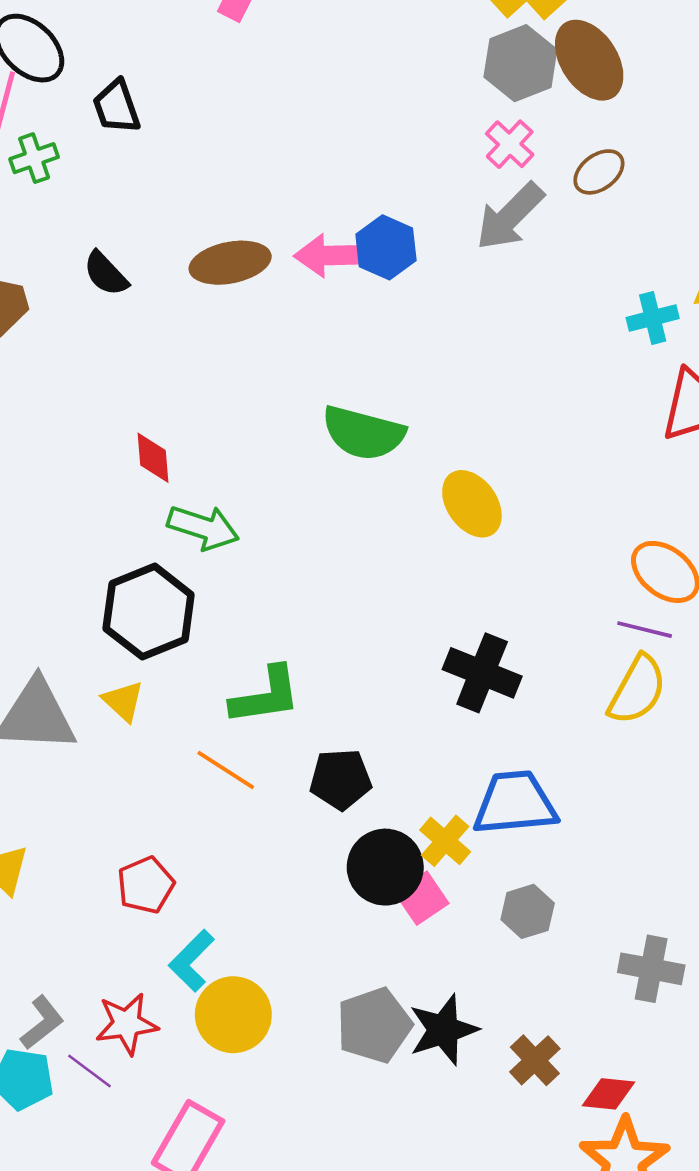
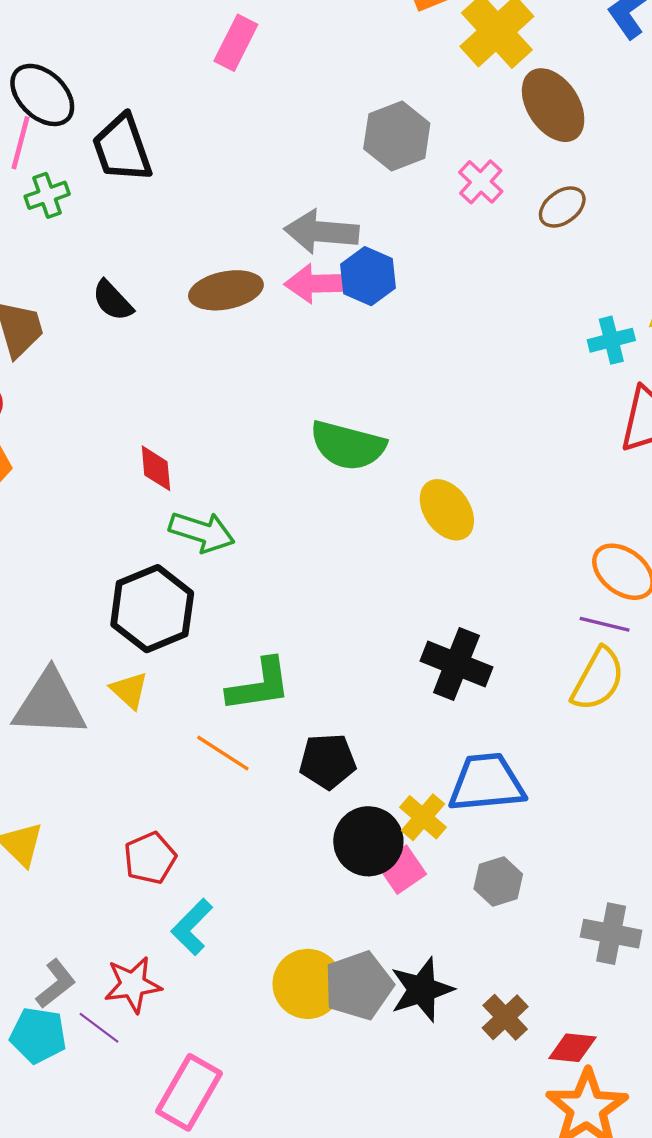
gray hexagon: (520, 63) -> (397, 136), moved
black trapezoid: (116, 107) -> (122, 148), size x1.4
gray arrow: (510, 216) -> (321, 232), moved, turned 50
yellow circle: (233, 1015) -> (308, 984), moved

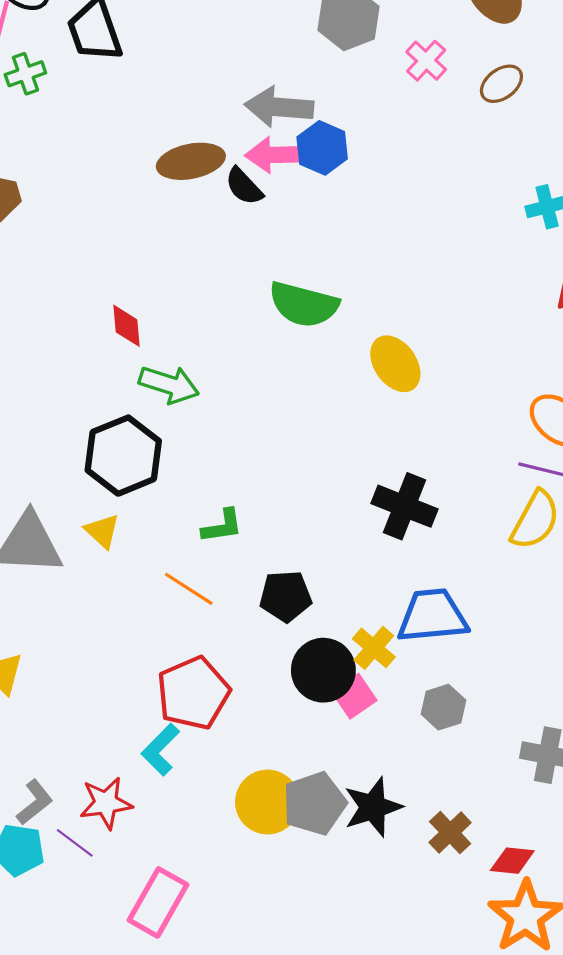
black semicircle: (113, 301) -> (244, 186), moved
green L-shape: (259, 685) -> (222, 526), size x0.7
red pentagon: (150, 858) -> (193, 693), moved, size x1.5

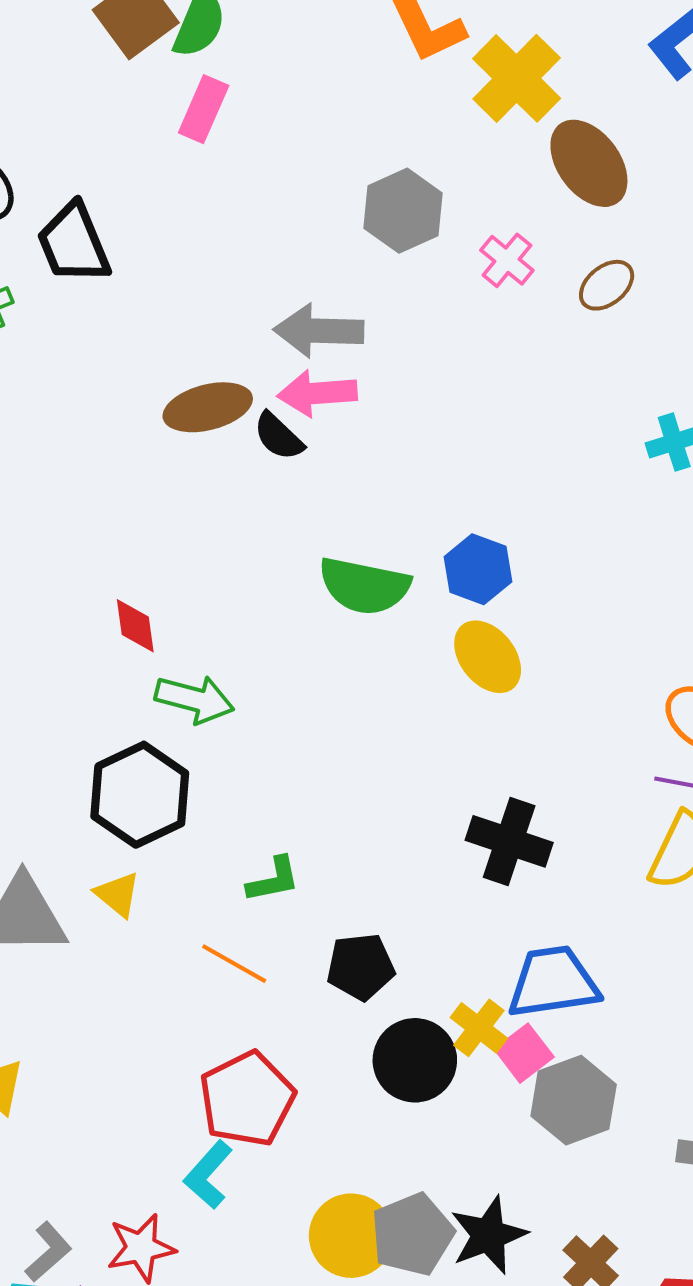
blue hexagon: (322, 148) -> (478, 569), moved
pink square: (354, 696) -> (524, 1053), moved
gray hexagon: (443, 707) -> (574, 1100), size x1.5

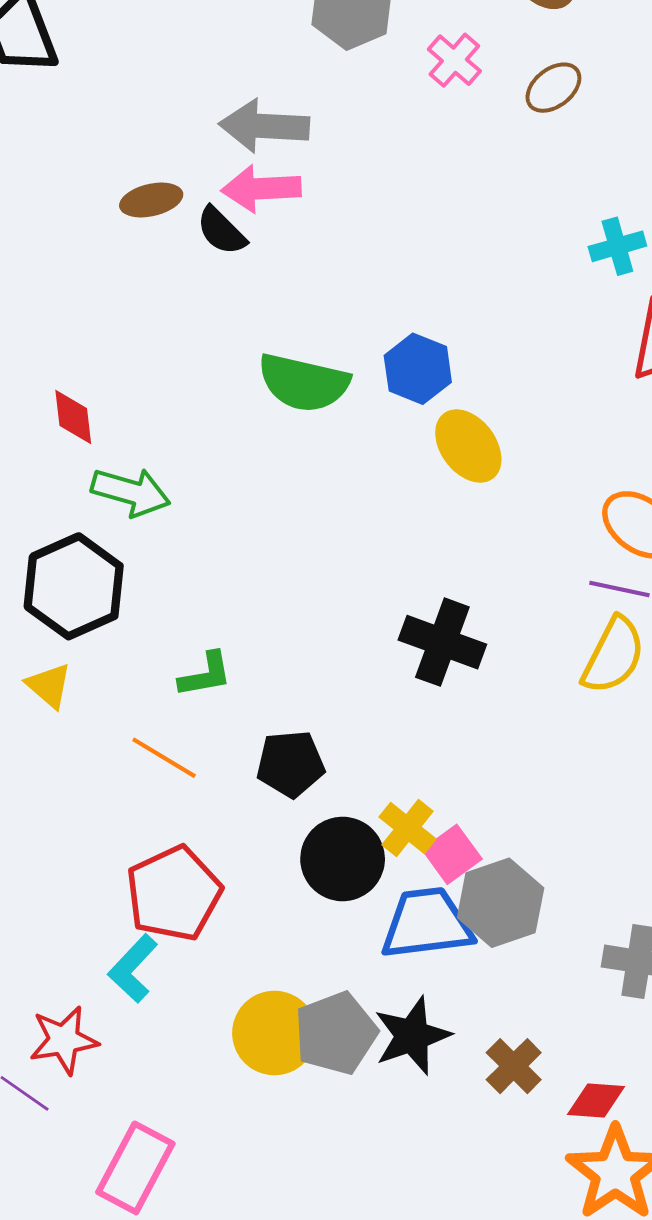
brown ellipse: (208, 407) -> (151, 200), size x0.7
yellow ellipse: (488, 657) -> (468, 446), moved
blue trapezoid: (553, 982) -> (427, 924), moved

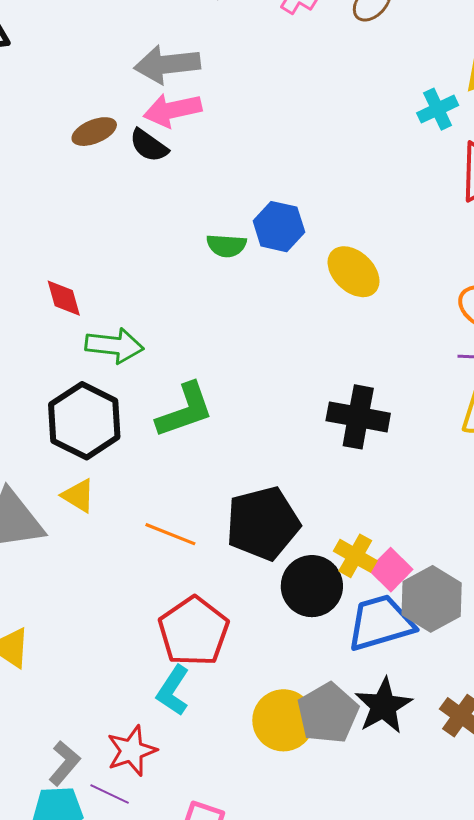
blue hexagon: (418, 369) -> (279, 227), moved
green semicircle: (304, 383) -> (226, 246), size x0.6
green L-shape: (205, 675) -> (185, 410), moved, size x1.5
black pentagon: (291, 764) -> (263, 523), size x1.5

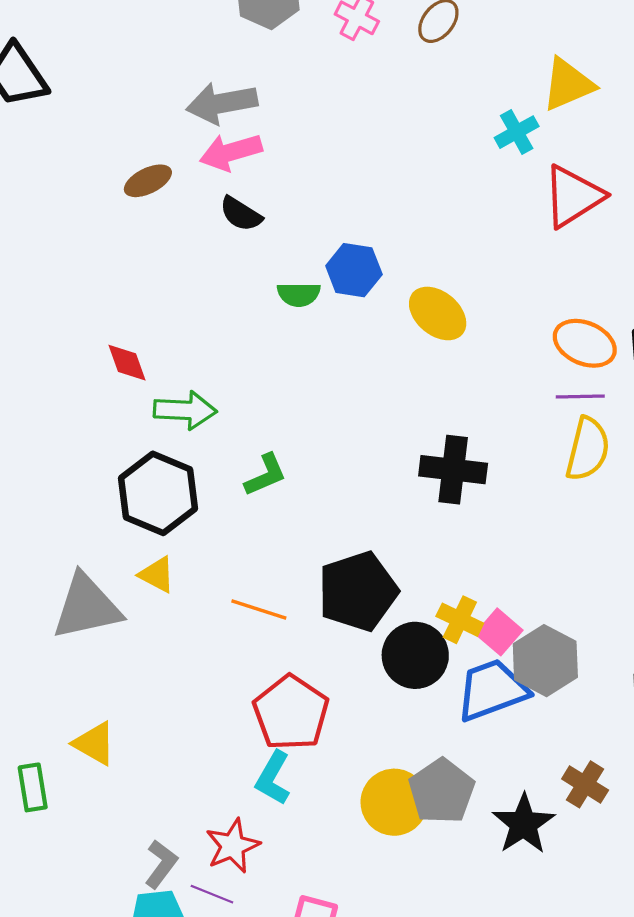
black semicircle: (149, 145) -> (241, 214), moved
green L-shape: (185, 410) -> (266, 475), size x0.7
black star: (383, 706) -> (524, 824), moved

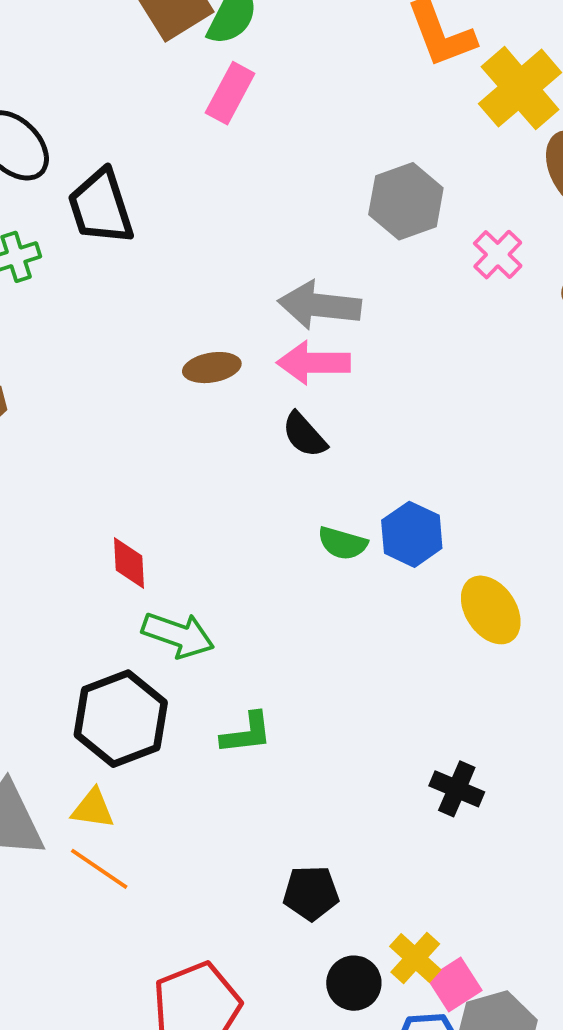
black cross: (453, 470) -> (457, 789), size x0.7
yellow triangle: (157, 575) -> (93, 809), turned -36
black pentagon: (358, 591) -> (311, 893), size x0.6
orange line: (259, 610) -> (99, 869), moved
black circle: (415, 655) -> (354, 983), size x0.7

